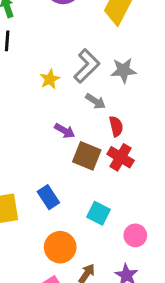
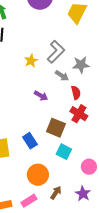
gray star: (124, 70) -> (81, 65), moved
brown square: (87, 156) -> (56, 128), moved

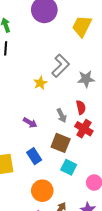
yellow star: (31, 61) -> (40, 83), moved
gray arrow: (62, 76) -> (62, 115), moved, turned 32
purple arrow: (41, 96) -> (30, 123), moved

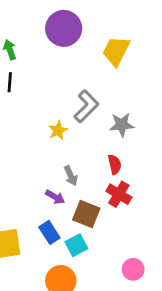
gray arrow: (62, 115) -> (71, 176), moved
purple arrow: (30, 123) -> (55, 197), moved
cyan square: (69, 167) -> (76, 245), moved, turned 35

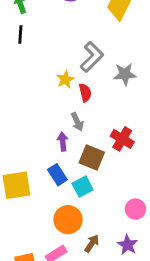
red semicircle: (115, 164) -> (85, 93), moved
purple arrow: (55, 197) -> (63, 142), turned -126

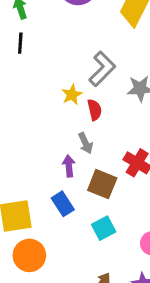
cyan square: (83, 187) -> (104, 228), moved
orange circle: (68, 220) -> (29, 255), moved

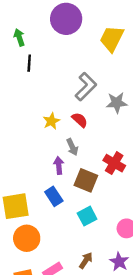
black line: (20, 43) -> (29, 63), moved
yellow star: (72, 95) -> (51, 121), moved
red semicircle: (95, 110) -> (80, 120), turned -35

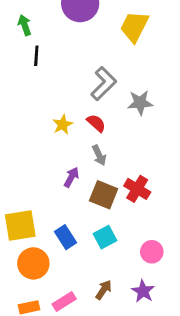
gray arrow: (72, 147) -> (99, 155), moved
red cross: (114, 163) -> (137, 189), moved
purple arrow: (59, 166) -> (71, 177), turned 35
blue rectangle: (54, 196) -> (66, 237), moved

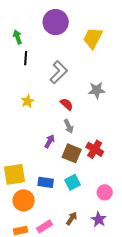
gray L-shape: (104, 84) -> (59, 72), moved
yellow star: (63, 125) -> (28, 101), moved
blue rectangle: (66, 237) -> (46, 182), turned -49

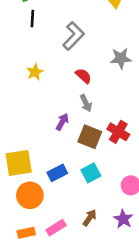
blue rectangle: (46, 182) -> (57, 173), turned -35

